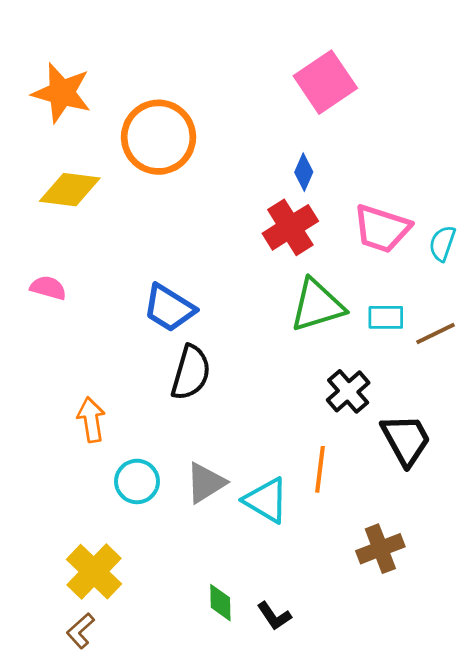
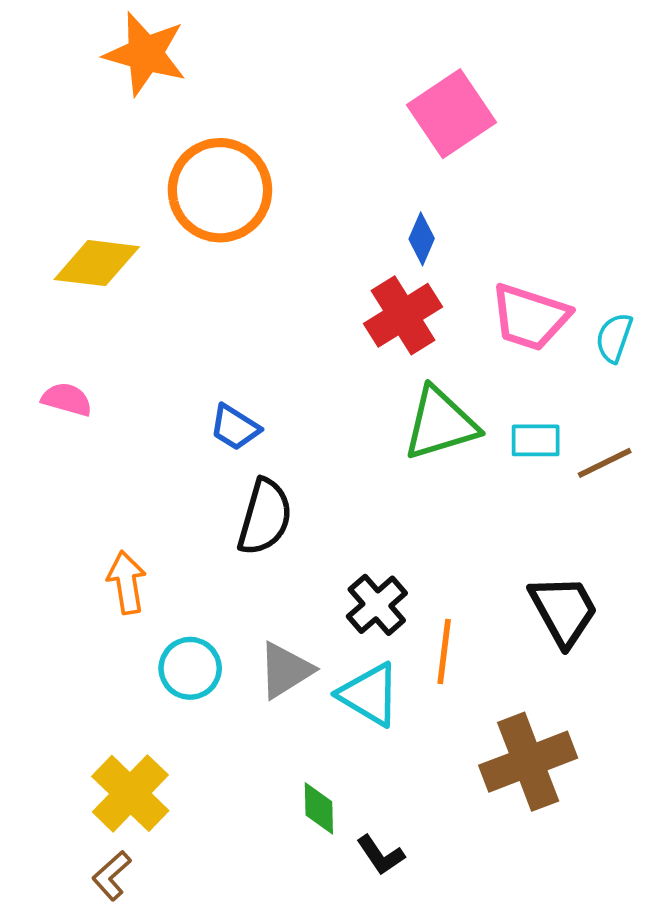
orange star: (62, 93) -> (145, 54), moved
blue trapezoid: (169, 308) -> (235, 427), size x0.7
black cross: (348, 391) -> (377, 605), moved
brown cross: (380, 549) -> (528, 762), size x1.4
green diamond: (220, 603) -> (319, 808), moved

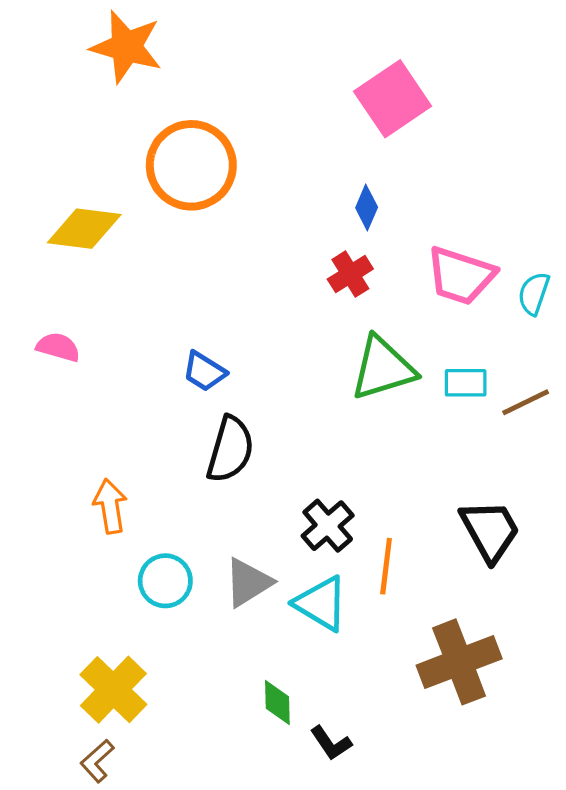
red cross: (403, 315) -> (350, 274), size x0.7

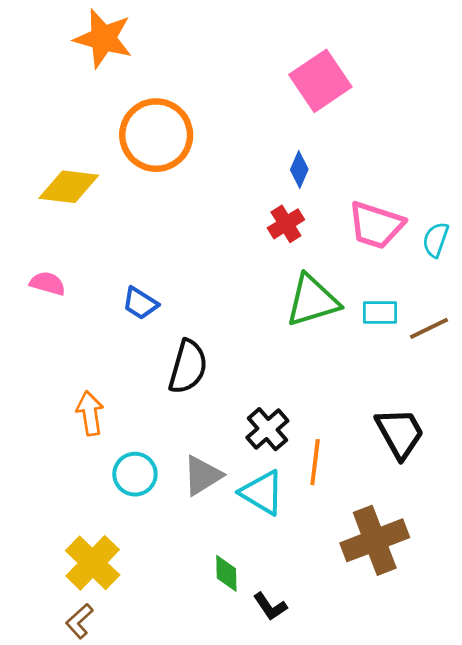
blue trapezoid: (204, 371) -> (140, 303), moved

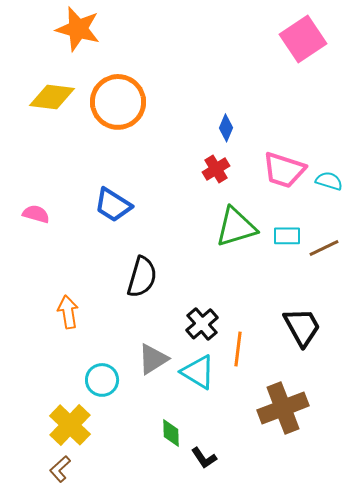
pink square: (320, 81) -> (303, 39), moved
yellow diamond: (69, 187) -> (52, 97), moved
cyan semicircle: (436, 240) -> (329, 181), turned 88
blue trapezoid: (140, 303) -> (113, 205), moved, size x1.4
cyan circle: (135, 474) -> (102, 380), moved

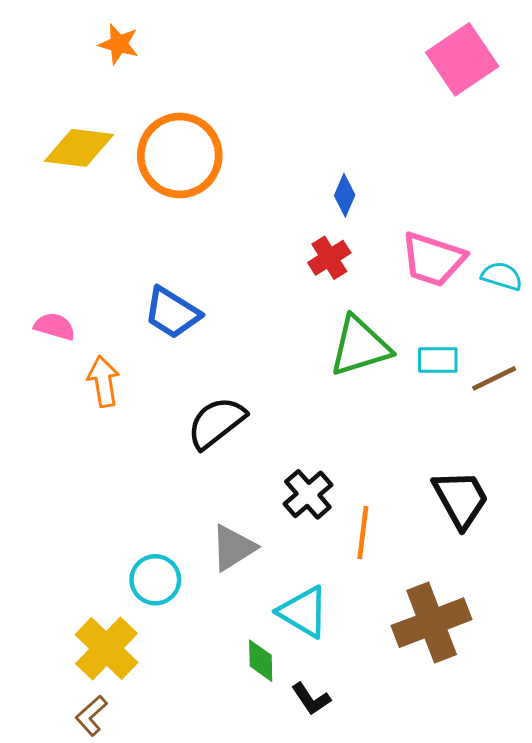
orange star: (78, 29) -> (119, 44), size x0.6
black semicircle: (142, 277) -> (216, 423), turned -144
orange arrow: (68, 312) -> (103, 381), moved
cyan triangle: (198, 372) -> (303, 612), moved

